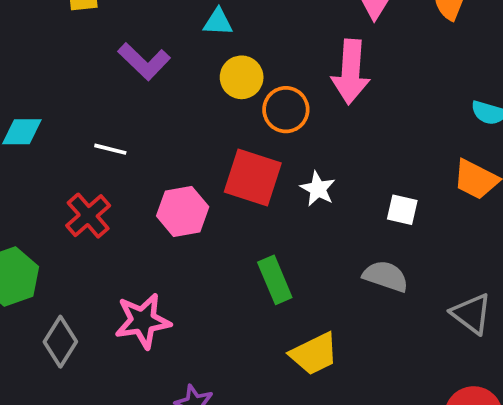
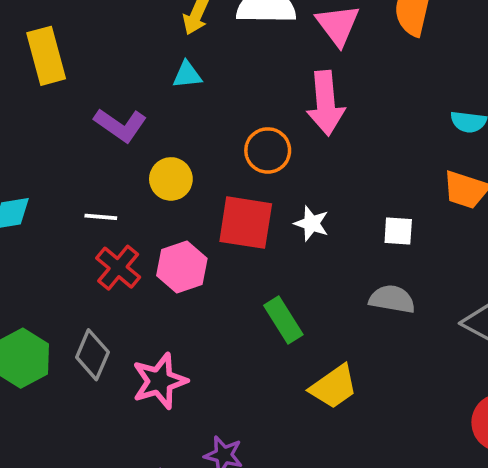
yellow circle: (242, 77) -> (171, 179), moved
red cross: (88, 216) -> (118, 268), moved
gray diamond: (60, 342) -> (92, 355), moved

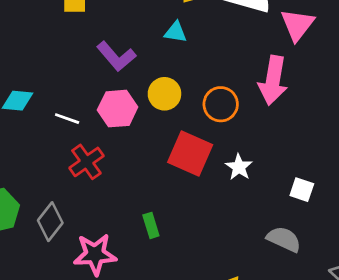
yellow circle: (171, 179) -> (164, 94), moved
white line: (101, 217) -> (67, 119), moved
pink hexagon: (182, 267) -> (118, 109), moved
green rectangle: (283, 320) -> (151, 225), moved, size x0.7

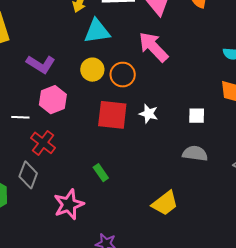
cyan triangle: (176, 32) -> (97, 31), moved, size x1.6
pink arrow: (273, 80) -> (153, 47), turned 144
yellow circle: (164, 94) -> (92, 70), moved
gray diamond: (50, 222) -> (28, 175), moved

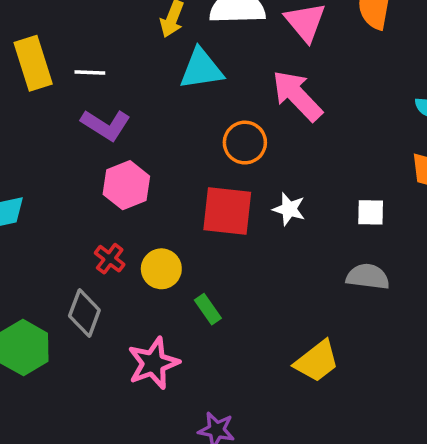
yellow circle: (92, 70) -> (161, 269), moved
white line: (20, 117) -> (90, 73), moved
red cross: (43, 143) -> (110, 259), size x0.7

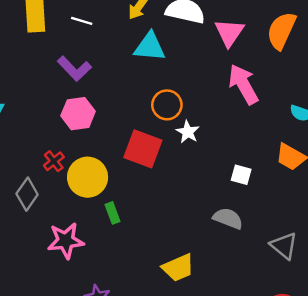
white line: (90, 73) -> (82, 21), moved
pink arrow: (297, 96) -> (243, 84), moved
white star: (289, 209) -> (188, 132), moved
yellow circle: (161, 269) -> (88, 177), size x1.4

